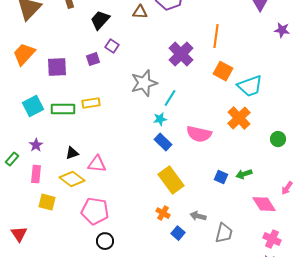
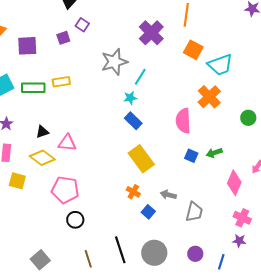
pink semicircle: (199, 134) -> (183, 121), moved, turned 75
pink diamond: (264, 204) -> (234, 183), turned 55

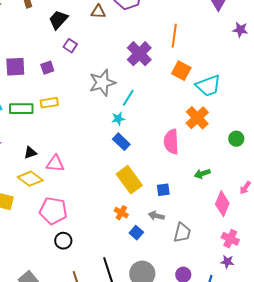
purple square: (63, 38) -> (47, 68), moved
blue square: (191, 156) -> (163, 190), moved, turned -32

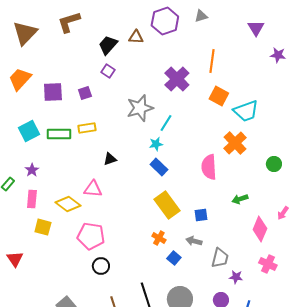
black trapezoid: (58, 20) -> (108, 45), moved
black triangle: (30, 153) -> (110, 159), moved
purple star: (227, 262) -> (236, 277), moved

